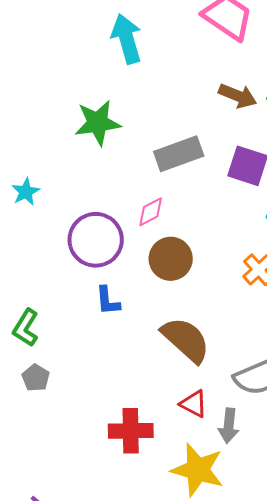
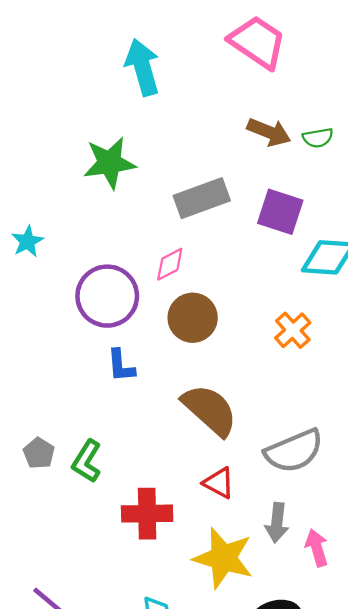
green L-shape: (26, 328) -> (87, 461), moved
gray arrow: (229, 426) -> (277, 523), moved

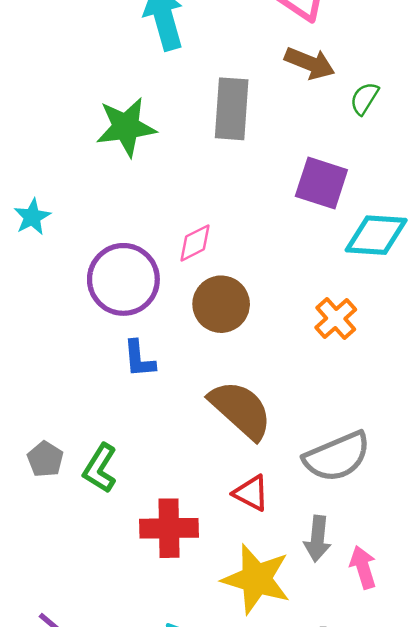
brown arrow: (269, 132) -> (310, 63), moved
green semicircle: (318, 138) -> (364, 98), turned 132
gray rectangle: (202, 198) -> (232, 109), moved, turned -66

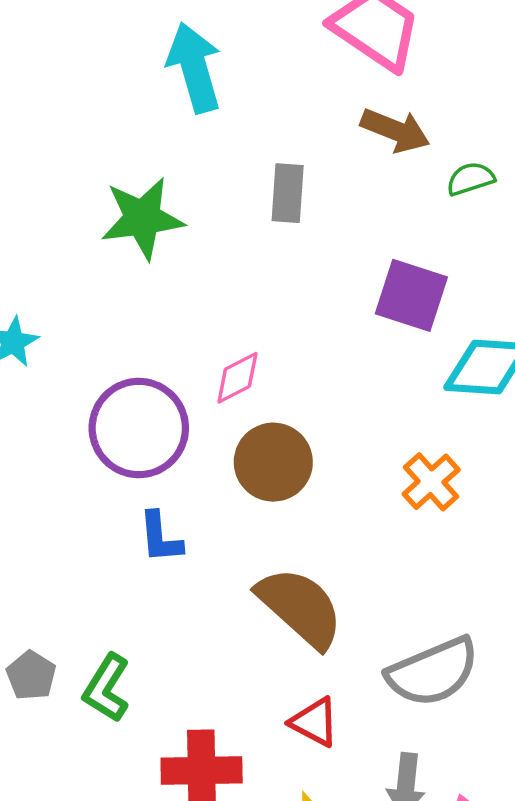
green semicircle: (364, 98) -> (471, 179), turned 40
gray rectangle: (232, 109) -> (288, 193), size x0.7

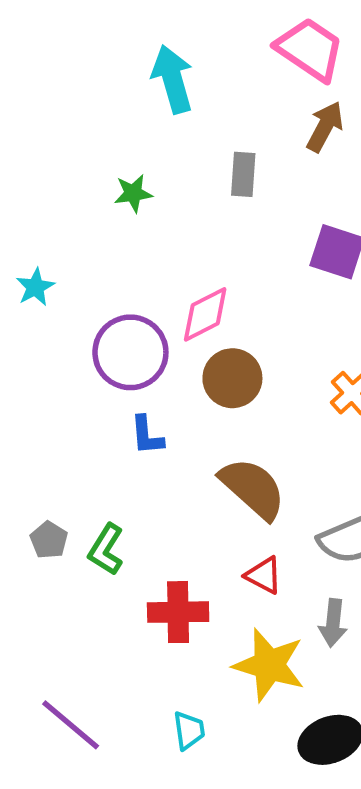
brown arrow: (395, 130) -> (325, 127), turned -84
green star: (142, 218) -> (133, 193), size x0.6
pink diamond: (237, 378) -> (205, 314), size x1.4

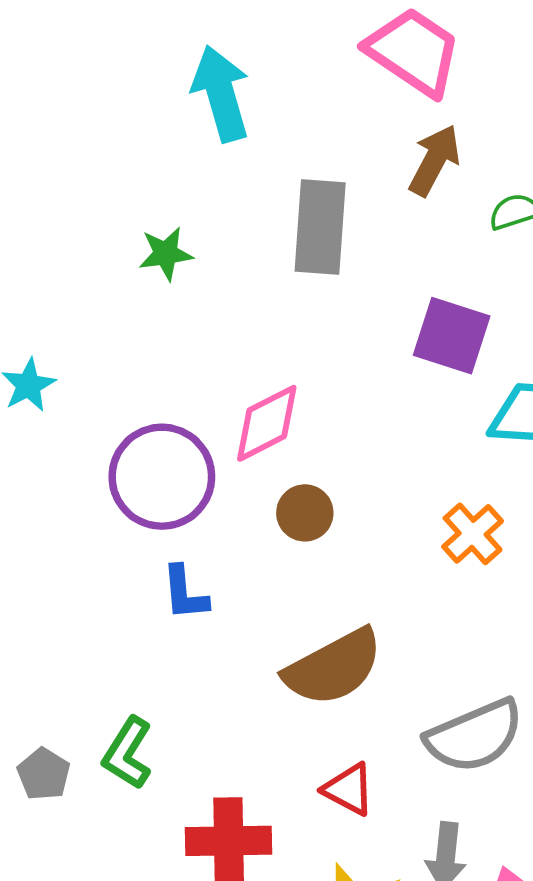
gray rectangle: (243, 174) -> (320, 227), size x1.5
brown circle: (232, 378) -> (305, 513), size x0.7
brown semicircle: (253, 488) -> (333, 667), turned 110
gray pentagon: (49, 540) -> (44, 774), moved

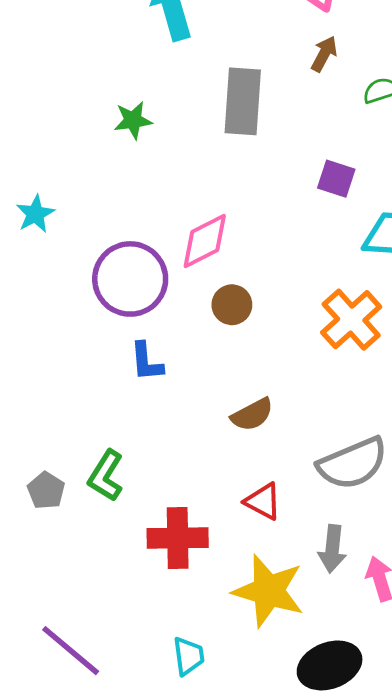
brown arrow: (434, 160) -> (324, 54), size x0.7
purple square: (452, 336) -> (336, 179), size x0.7
orange cross: (473, 534) -> (351, 320), size x1.4
brown semicircle: (333, 667) -> (252, 415), size x0.6

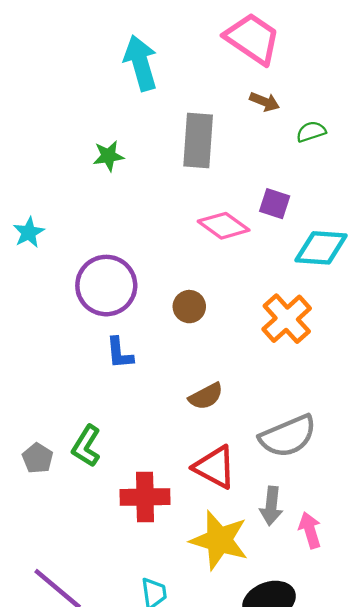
brown arrow: (324, 54) -> (265, 102), turned 84
pink diamond: (205, 241) -> (224, 226), moved, turned 63
red triangle: (263, 501) -> (215, 467), size x1.4

